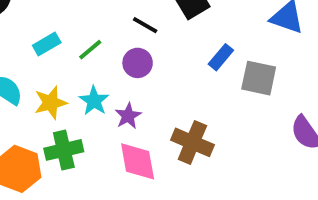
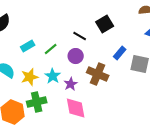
brown cross: (192, 142) -> (98, 74), moved

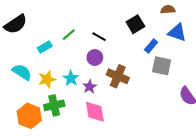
black square: (105, 24) -> (135, 24), moved
green line: (51, 49) -> (69, 35), moved
blue rectangle: (120, 53) -> (151, 46), moved

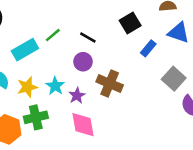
cyan rectangle: (45, 47) -> (25, 50), size x1.5
gray square: (162, 66) -> (174, 79), moved, turned 30

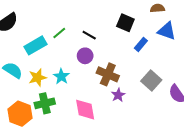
black square: (130, 23) -> (125, 23), turned -36
gray square: (174, 79) -> (151, 81), moved
purple star: (77, 96) -> (118, 95), moved

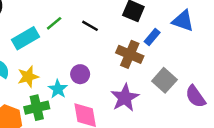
purple circle: (85, 56) -> (80, 74), moved
brown cross: (108, 74) -> (130, 54), moved
cyan star: (61, 76) -> (58, 89), moved
purple star: (118, 95) -> (125, 98), size x1.6

